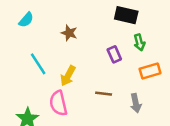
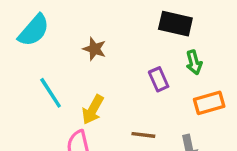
cyan semicircle: (26, 20) -> (34, 30), size x1.5

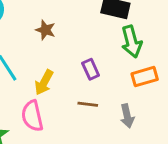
green arrow: (194, 62) -> (131, 42), size x1.5
purple rectangle: (159, 79) -> (91, 69), moved

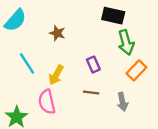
orange rectangle: (145, 77) -> (136, 70), turned -30

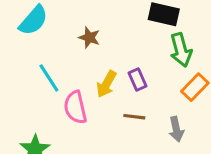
yellow arrow: (56, 75) -> (106, 84), moved
pink semicircle: (47, 102) -> (75, 107), moved

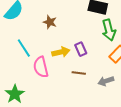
yellow arrow: (106, 84) -> (61, 52), turned -132
gray arrow: (176, 129) -> (106, 81), turned 84

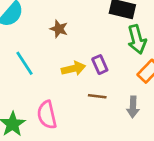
pink semicircle: (41, 67) -> (47, 115), moved
gray arrow: (106, 81) -> (133, 107), turned -70

